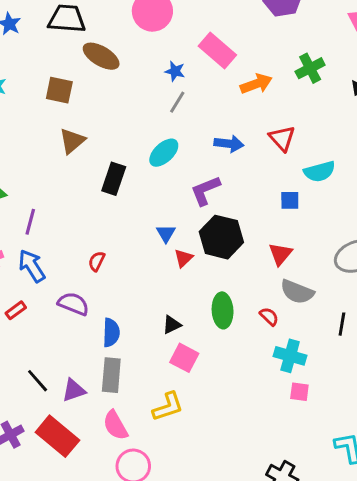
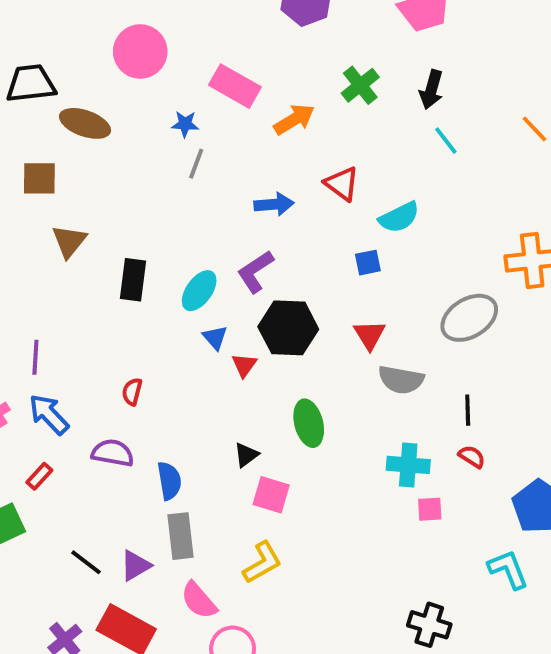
cyan ellipse: (164, 153) -> (199, 291), moved
red semicircle: (269, 316) -> (472, 457), moved

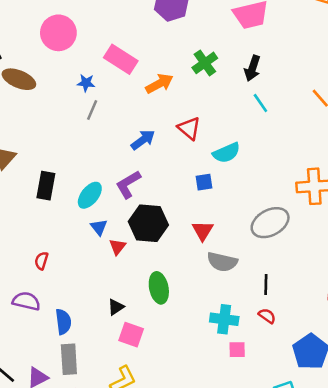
blue arrow: (274, 204) -> (143, 140), turned -35

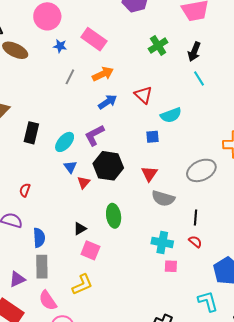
blue star: (86, 83) -> (60, 46), moved
orange arrow: (159, 84) -> (103, 74), moved

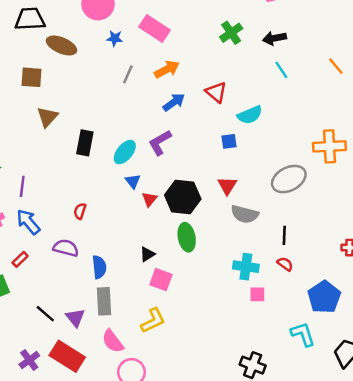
black arrow: (194, 52) -> (274, 38), turned 60
black hexagon: (108, 166) -> (183, 197), moved
purple triangle: (17, 279) -> (75, 318), turned -42

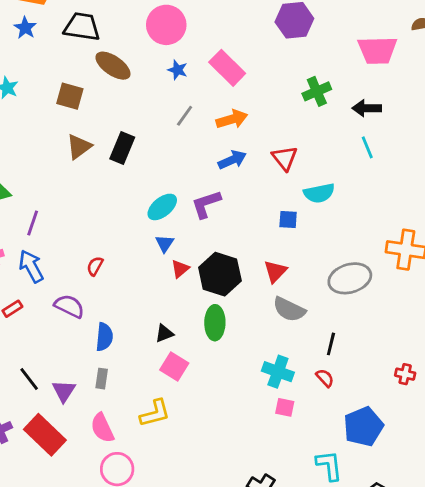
black rectangle: (85, 143) -> (122, 148), moved
gray rectangle: (104, 301) -> (102, 379), size x0.6

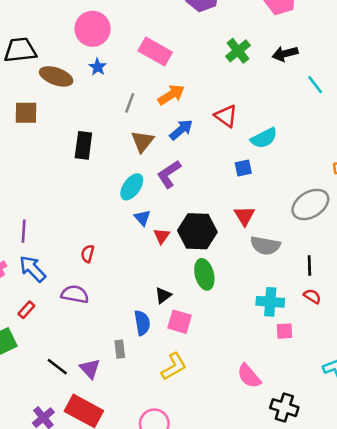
blue star: (178, 70) -> (98, 67), moved, turned 30
brown triangle: (79, 147) -> (143, 141), moved
cyan line: (367, 147) -> (315, 85), moved
blue semicircle: (104, 337) -> (142, 323), moved
pink semicircle: (102, 428) -> (249, 376), moved

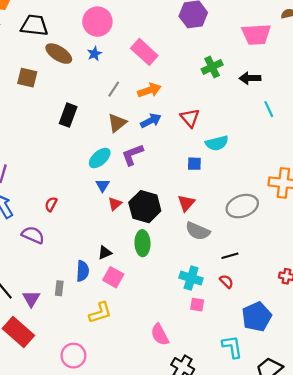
black line: (309, 266) -> (230, 256), turned 63

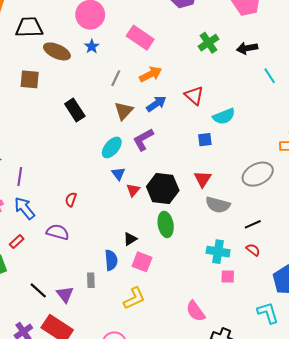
black rectangle: (68, 115) -> (75, 110), turned -45

